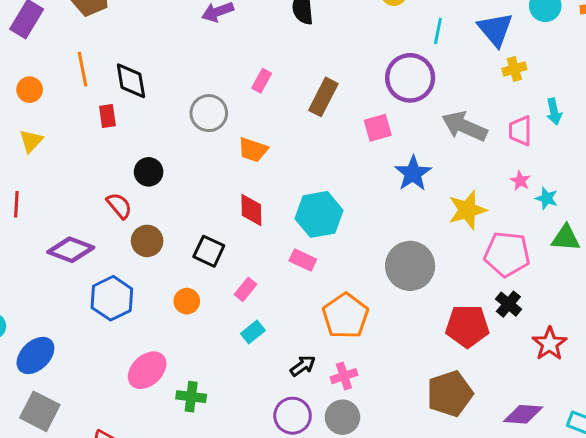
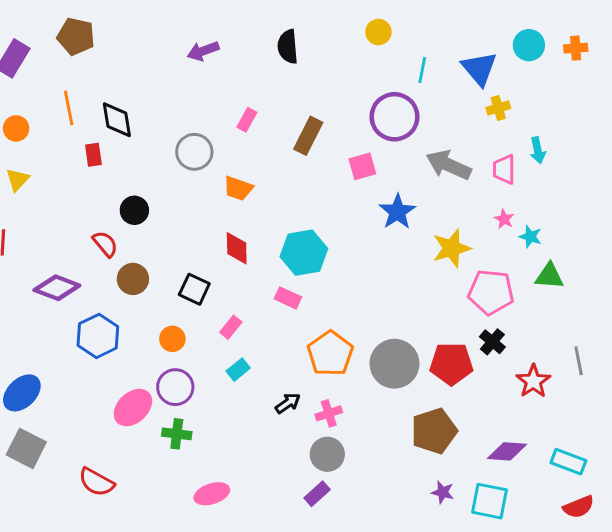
gray circle: (410, 266) -> (394, 364), moved
purple circle: (293, 416) -> (175, 387), moved

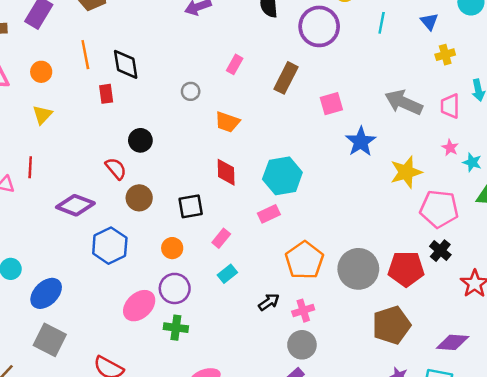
blue triangle: (479, 69) -> (429, 22), size x0.6
purple circle: (394, 117) -> (319, 26), moved
gray circle: (194, 152) -> (191, 91), size x0.6
black square: (194, 289) -> (191, 206), turned -35
pink rectangle: (288, 298) -> (269, 214), turned -50

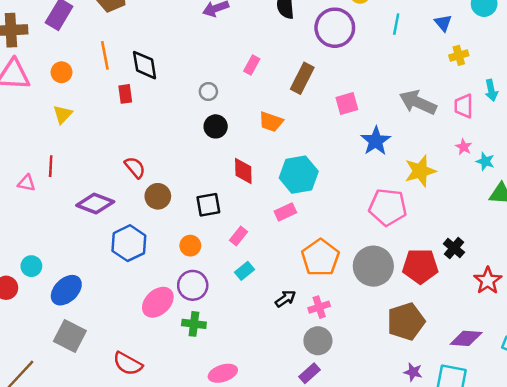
orange trapezoid: (227, 122) -> (271, 122), moved
black circle: (140, 140) -> (216, 126), moved
pink pentagon: (439, 209) -> (388, 207), moved

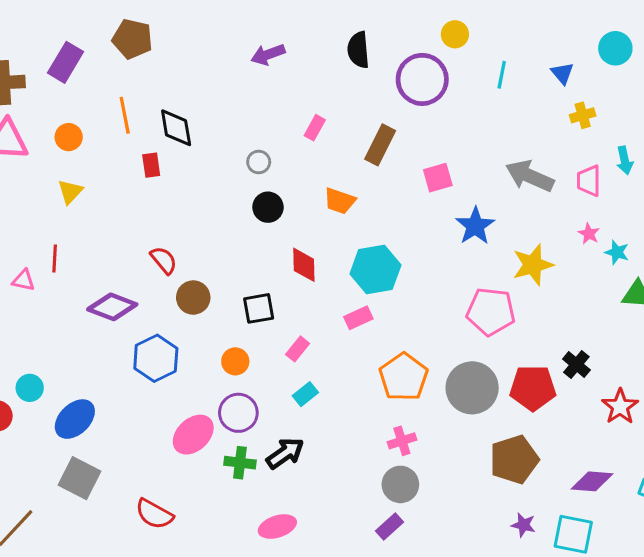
black arrow: (285, 299) -> (285, 453), moved, size x1.4

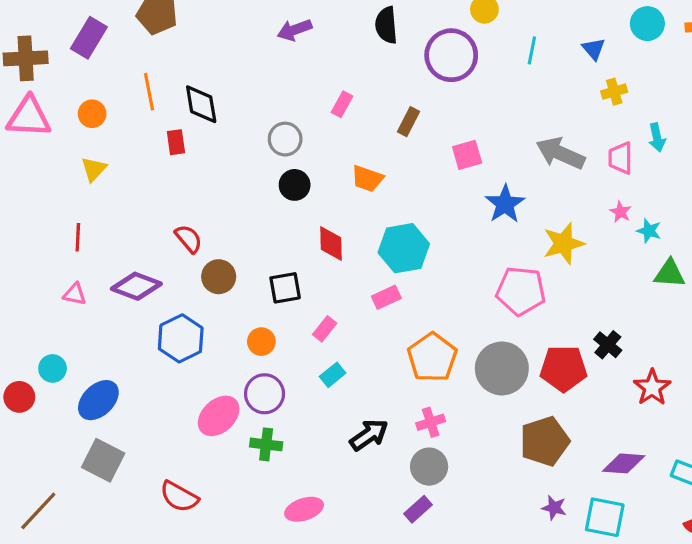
brown rectangle: (380, 145) -> (408, 122), size x0.7
gray circle: (259, 162) -> (285, 139), size x1.4
pink triangle: (23, 280) -> (75, 294), moved
black arrow: (285, 453) -> (369, 435), moved

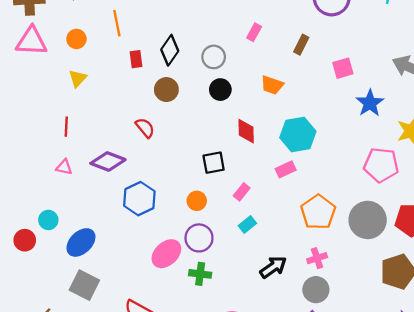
black diamond: (201, 104) -> (170, 50), moved, turned 44
brown circle: (219, 277) -> (166, 90), moved

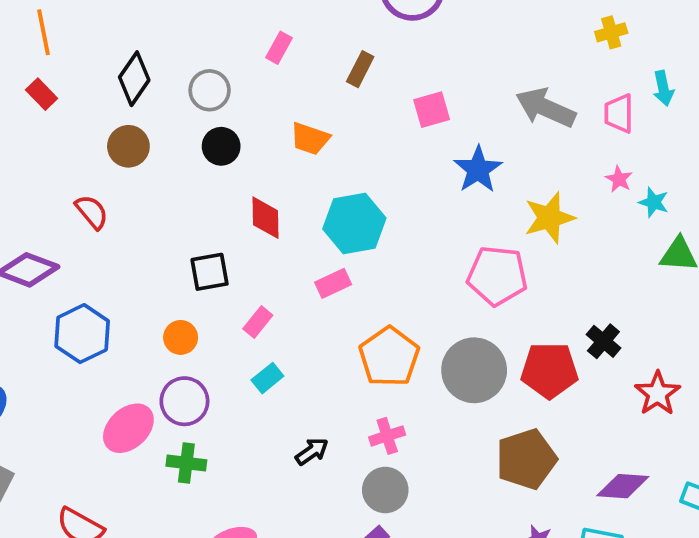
red rectangle: (136, 59) -> (42, 94), moved, turned -36
black arrow: (273, 267) -> (312, 451), size x0.7

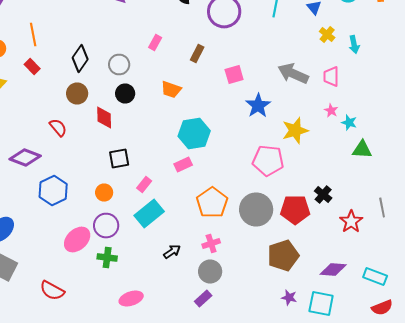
yellow cross: (611, 32) -> (327, 34), turned -35
cyan arrow: (663, 88) -> (354, 44), moved
red diamond: (266, 218) -> (104, 118), moved
cyan rectangle: (267, 378) -> (149, 214), size x1.8

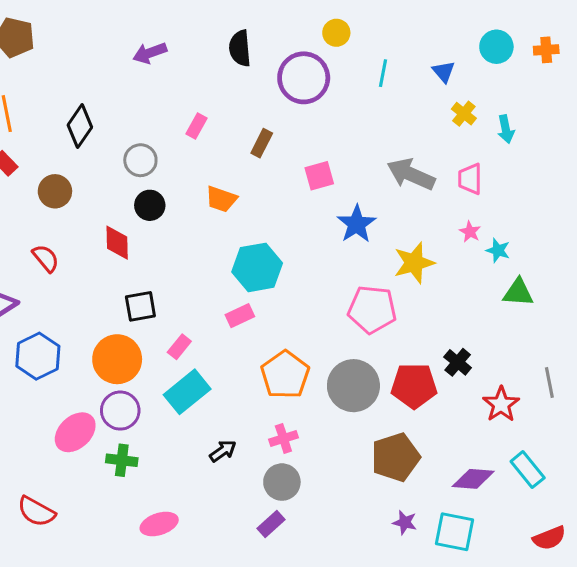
black diamond: (80, 58) -> (80, 126), moved
brown circle: (77, 94) -> (55, 191), moved
orange circle: (104, 192) -> (117, 359), size x1.8
cyan rectangle: (375, 276) -> (528, 470), moved, turned 30

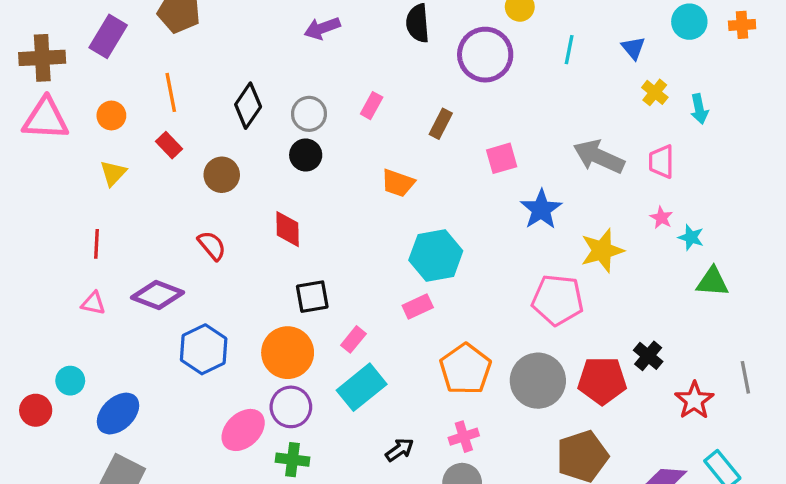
gray circle: (140, 160) -> (309, 114), moved
black circle: (150, 205) -> (306, 155), moved

